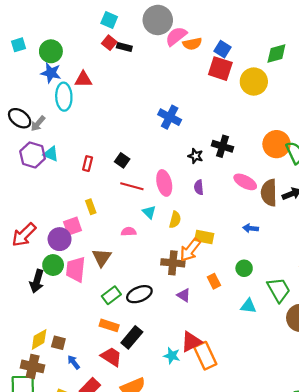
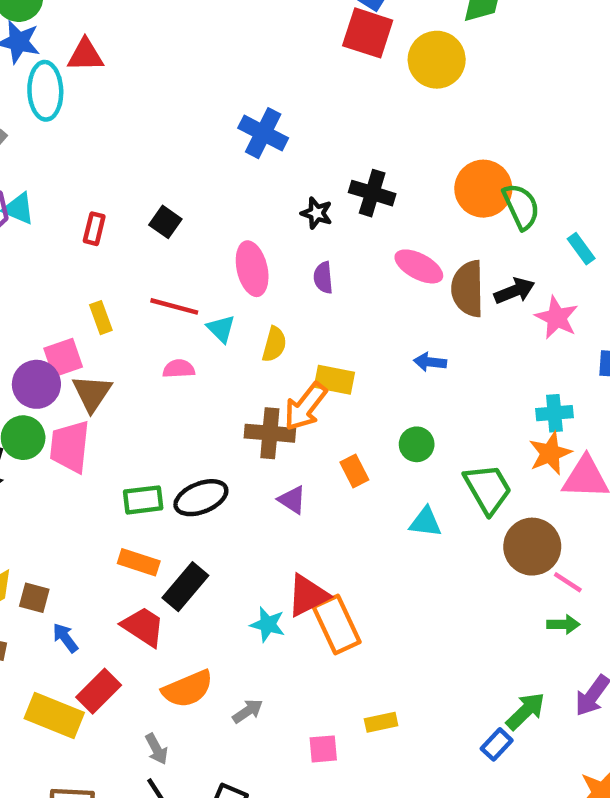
red line: (132, 186) -> (174, 306), moved
brown triangle: (102, 257) -> (92, 393), moved
green rectangle: (111, 295) -> (143, 500), turned 30

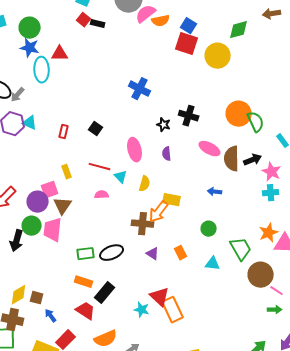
cyan cross: (554, 413) -> (271, 193), moved
orange rectangle: (354, 471) -> (181, 253), moved
red triangle: (308, 596) -> (160, 297), turned -50

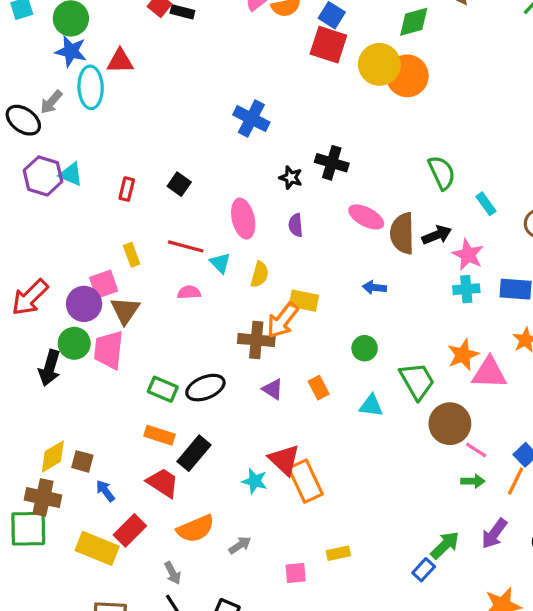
gray arrow: (18, 95) -> (51, 102), moved
orange circle: (239, 114) -> (407, 76), moved
green rectangle: (86, 254) -> (163, 389), turned 30

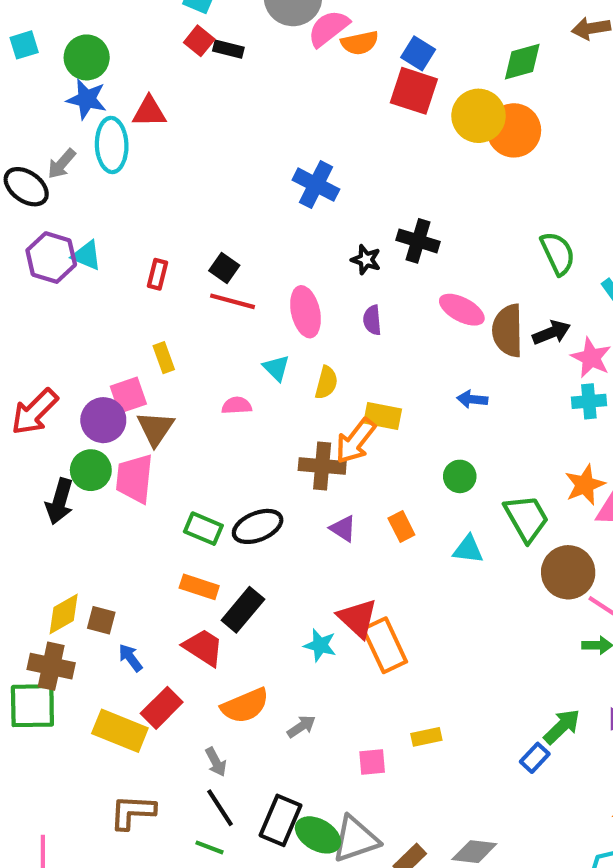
red line: (186, 246) -> (233, 301), moved

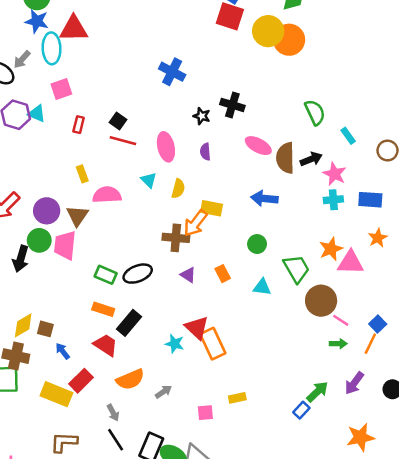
red triangle: (149, 112) -> (74, 29), size x1.4
pink square: (128, 395) -> (61, 89), moved
blue arrow: (472, 399) -> (264, 198), size x1.5
pink semicircle: (237, 406) -> (107, 195), moved, size x1.6

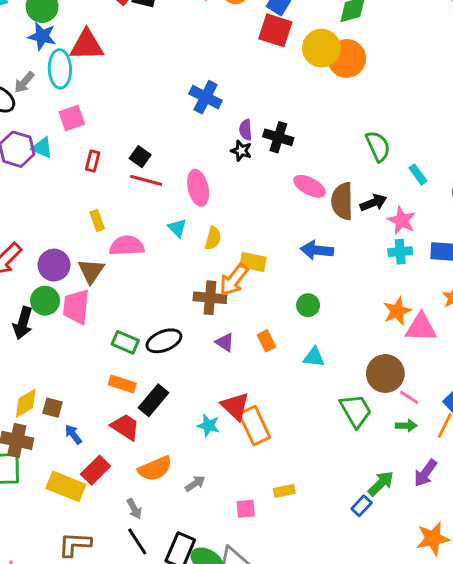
purple semicircle: (205, 152) -> (246, 130), moved
green trapezoid: (296, 269) -> (356, 411), moved

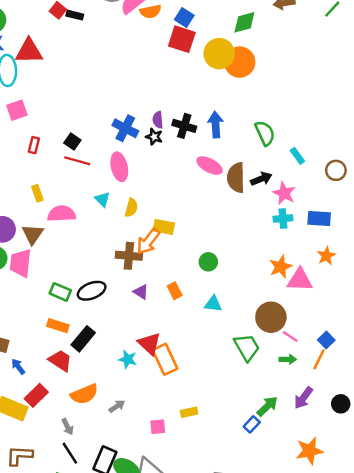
blue cross: (206, 97) -> (125, 128), moved
blue arrow: (317, 250) -> (216, 125), moved, turned 80

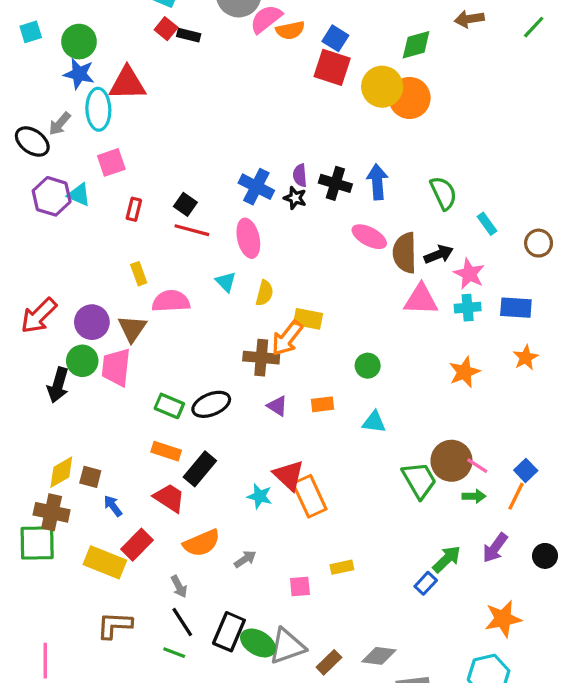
pink triangle: (300, 280) -> (421, 300), moved
orange rectangle: (175, 291) -> (322, 404), turned -70
brown circle: (271, 317) -> (451, 461), moved

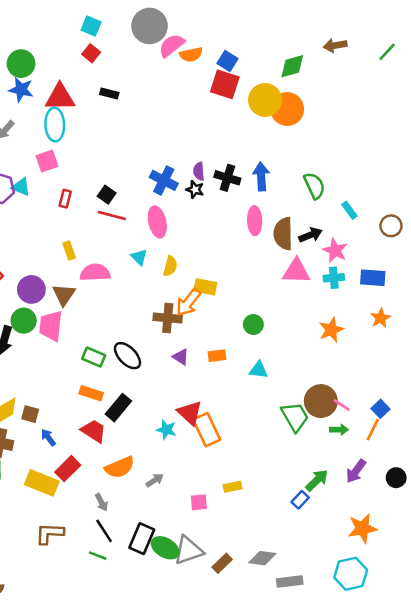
black rectangle: (189, 35) -> (109, 93), moved
cyan ellipse: (98, 109) -> (55, 125), moved
pink ellipse: (369, 237) -> (255, 221), turned 60
black ellipse: (211, 404) -> (127, 356), turned 68

